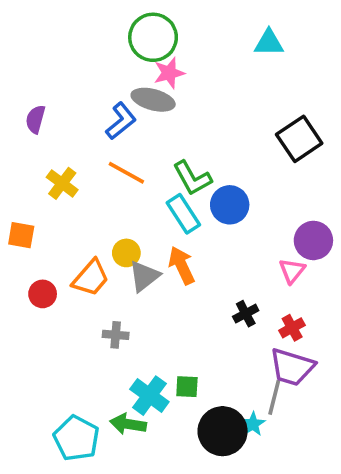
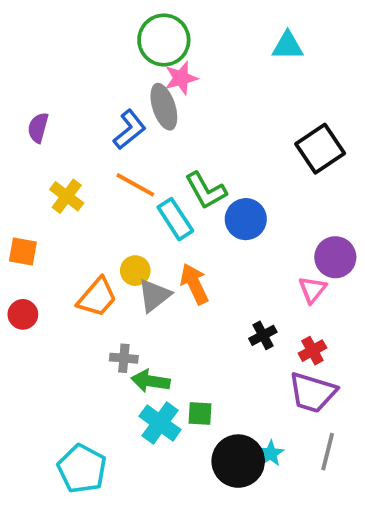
gray ellipse: (153, 100) -> (164, 107), turned 57
cyan rectangle: (183, 214) -> (175, 219), moved
red circle: (43, 294) -> (23, 314), moved
gray line: (274, 397) -> (328, 452), moved
green arrow: (128, 424) -> (151, 381), moved

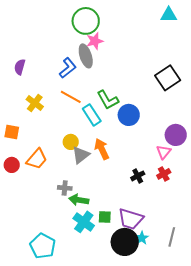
cyan triangle: (288, 46) -> (169, 15), moved
orange trapezoid: (97, 297) -> (37, 159), moved
red cross: (312, 351) -> (164, 174), moved
purple trapezoid: (312, 392) -> (131, 219), moved

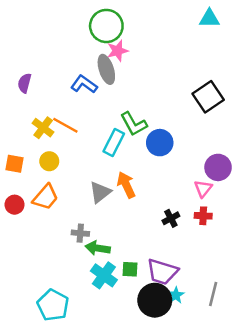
blue L-shape: (68, 68) -> (84, 84), turned -105
orange line: (71, 97) -> (65, 125), moved
cyan rectangle: (92, 115) -> (114, 143), turned 60
yellow circle: (71, 142) -> (49, 161), moved
red cross: (164, 174) -> (203, 216), turned 32

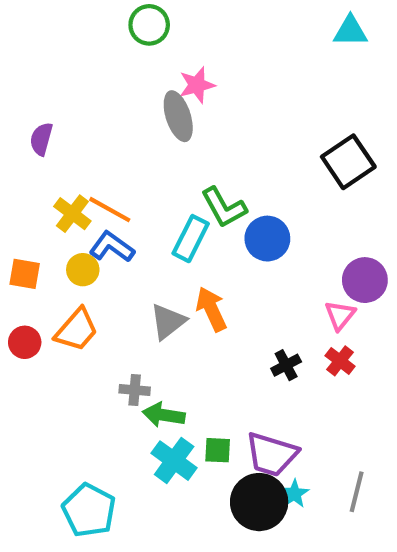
green circle: (106, 26) -> (149, 25), moved, size x0.7
blue L-shape: (84, 84) -> (112, 247), moved
red cross: (203, 216) -> (340, 361), turned 35

